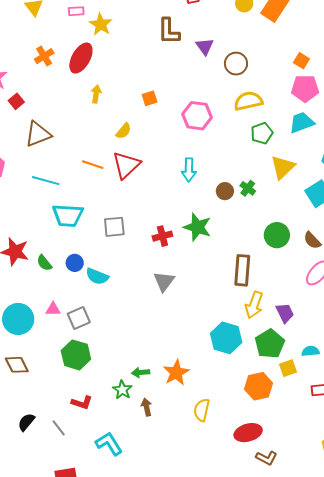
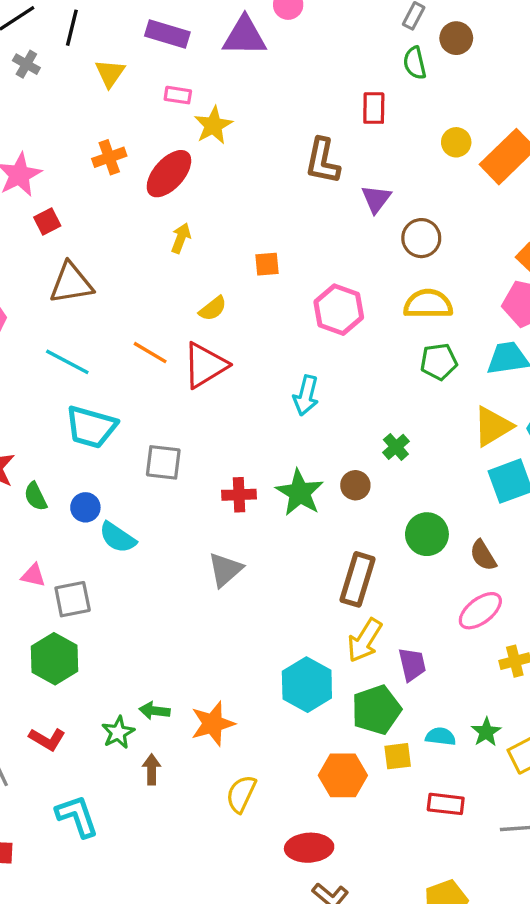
yellow triangle: (283, 167) -> (493, 426), moved
brown circle: (225, 191) -> (355, 485), moved

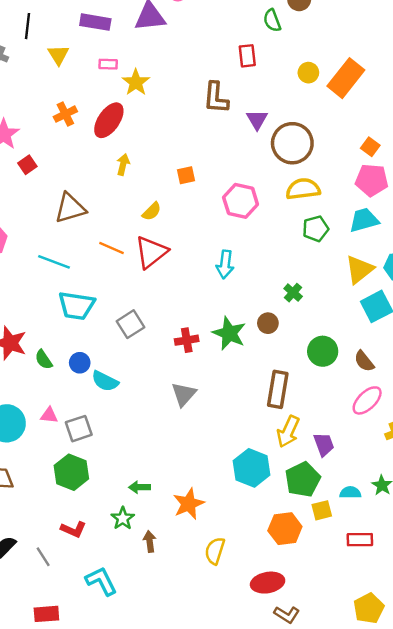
brown circle: (421, 238) -> (292, 143), size x1.5
brown triangle: (71, 283) -> (70, 208), moved
gray square: (163, 462) -> (131, 324), turned -32
green arrow: (154, 711) -> (139, 487), moved

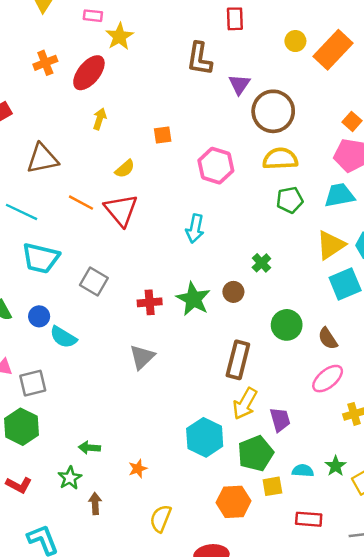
red triangle: (151, 252) -> (121, 210), turned -36
gray square: (131, 324) -> (94, 281), turned -32
orange star: (189, 504) -> (138, 469), size x0.6

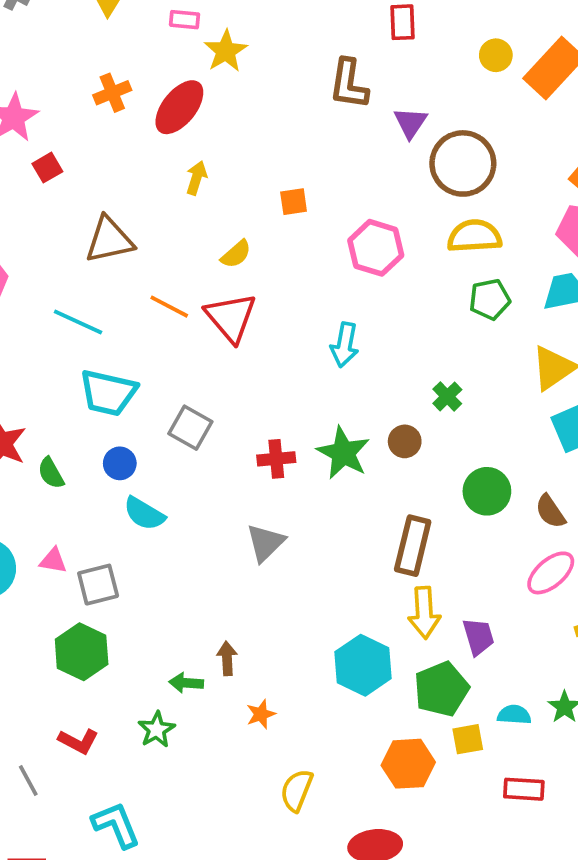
blue circle: (39, 316) -> (120, 463), moved
yellow arrow: (245, 404) -> (424, 613), turned -32
brown arrow: (95, 504) -> (227, 658), moved

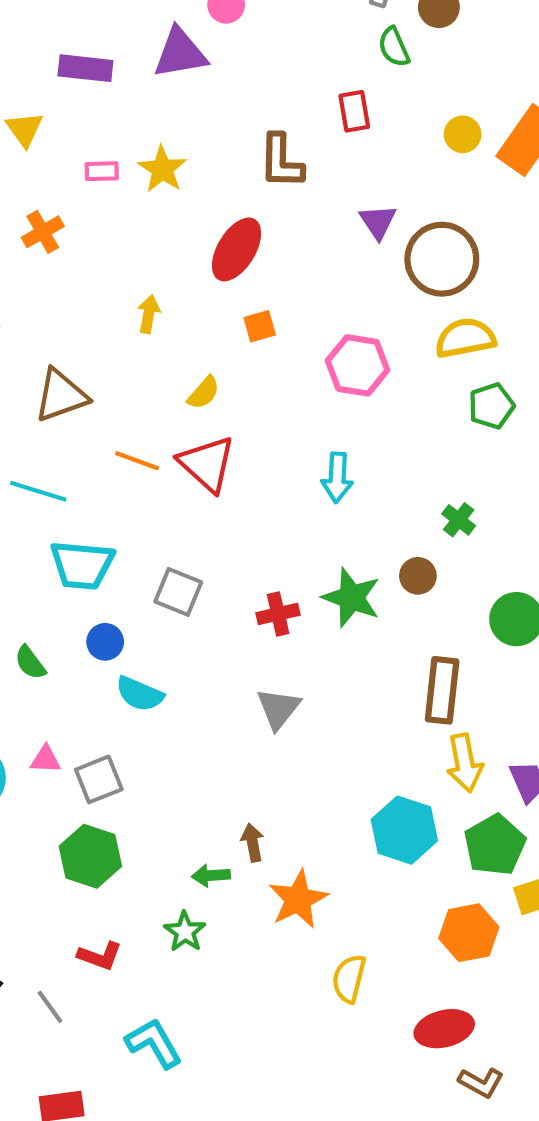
pink rectangle: (185, 20) -> (102, 171), moved
brown L-shape: (349, 84) -> (281, 161), moved
red ellipse: (179, 107) -> (237, 249), moved
orange star: (261, 714) -> (298, 899), size x1.8

